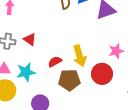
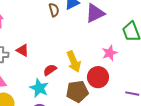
cyan star: (26, 72) -> (39, 88), moved, turned -30
brown pentagon: (69, 80) -> (77, 91), moved

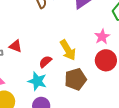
red circle: (98, 77) -> (106, 60), moved

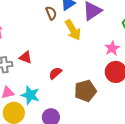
yellow arrow: (68, 50) -> (73, 30), moved
cyan star: (37, 81) -> (30, 95), moved

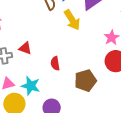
red semicircle: (55, 73) -> (55, 63), turned -56

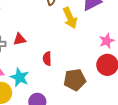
red triangle: (25, 48) -> (20, 39), turned -40

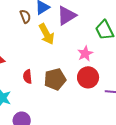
brown pentagon: (75, 80) -> (55, 79), moved

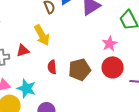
yellow arrow: (47, 34) -> (42, 35), moved

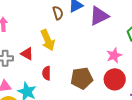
red triangle: (23, 51) -> (27, 54), turned 40
red semicircle: (52, 67) -> (47, 73), moved

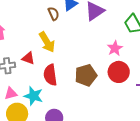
red semicircle: (47, 73) -> (50, 75), size x1.5

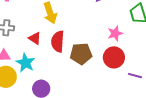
red triangle: (28, 58) -> (35, 38), moved
red semicircle: (50, 75) -> (58, 41), moved

